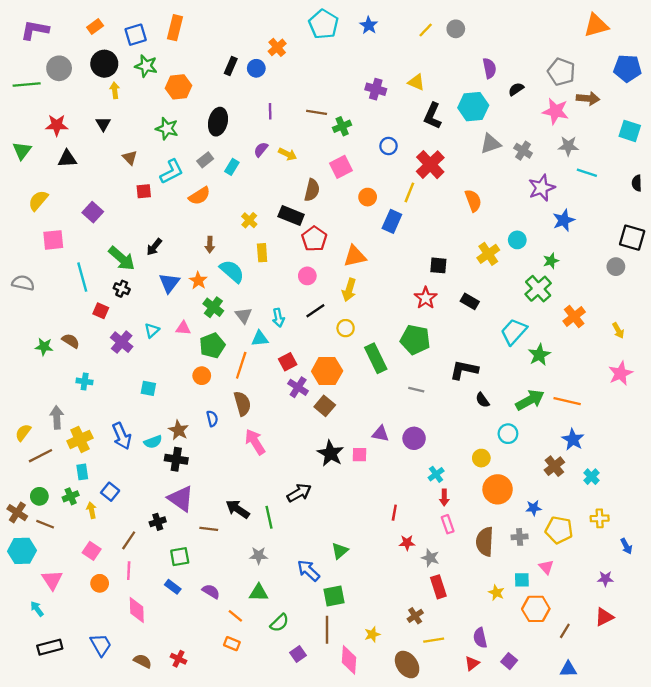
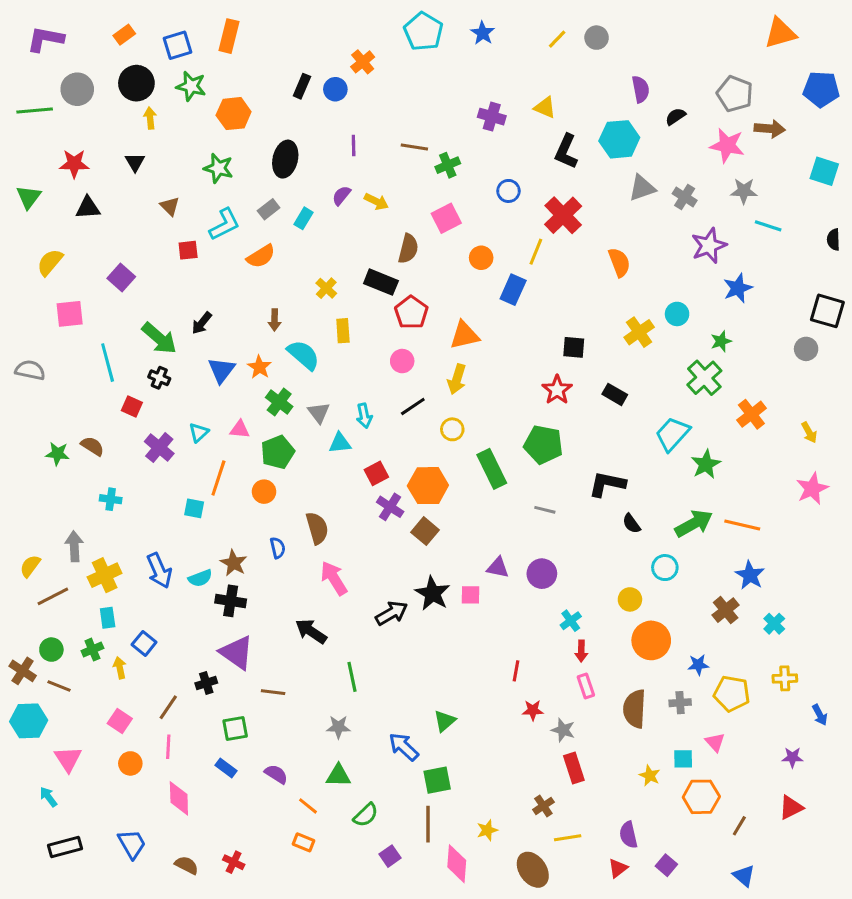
orange line: (241, 365) -> (218, 478), moved
black arrow: (299, 493) -> (392, 613), moved
black arrow: (238, 509) -> (311, 631), moved
blue triangle: (568, 669) -> (744, 876), turned 42

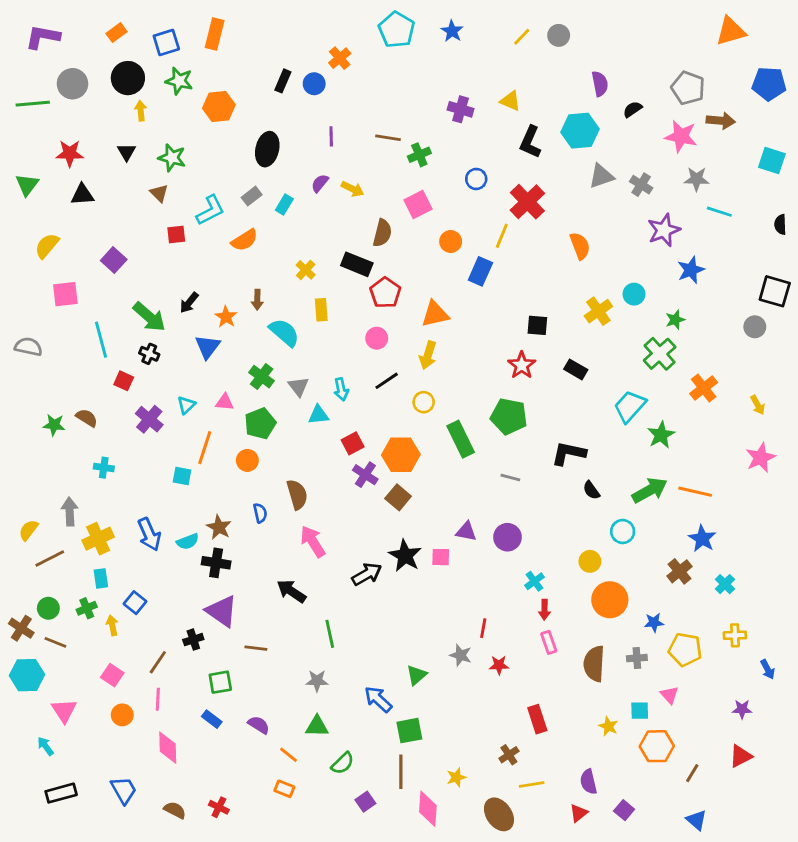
green star: (218, 168) -> (172, 158), moved
orange star: (259, 367) -> (226, 317), moved
gray star: (563, 730) -> (461, 655), moved

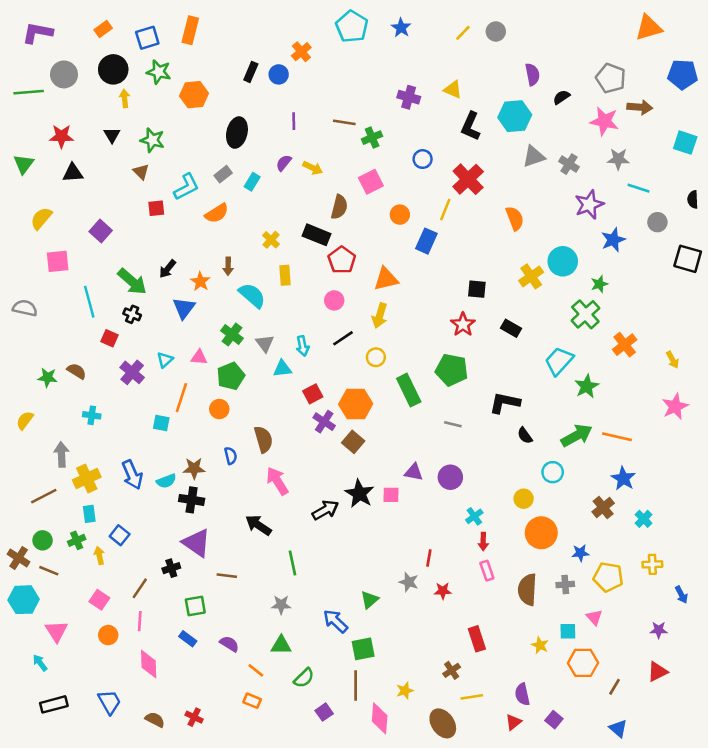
cyan circle: (634, 294) -> (563, 261), size x1.5
gray circle: (755, 327) -> (657, 222), moved
brown star: (219, 527) -> (194, 468), turned -30
yellow semicircle: (28, 530) -> (25, 420), moved

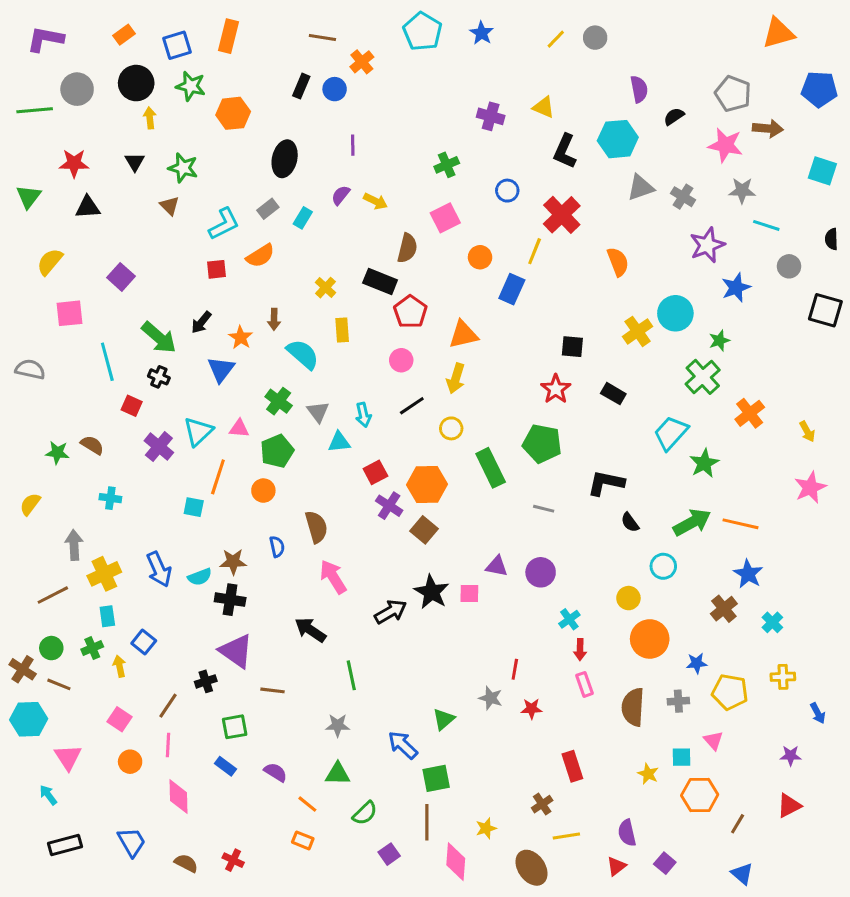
brown line: (344, 122) -> (322, 38), moved
red square: (156, 208) -> (216, 269), moved
cyan triangle: (165, 360) -> (198, 431), size x1.5

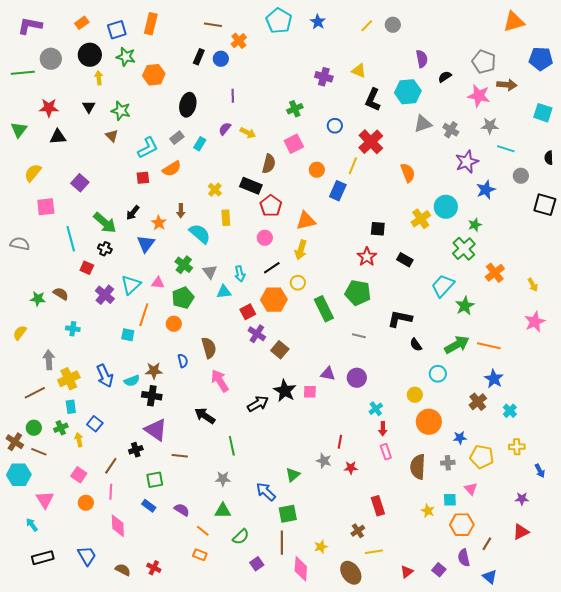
orange hexagon: (427, 484) -> (274, 300), moved
purple semicircle: (627, 833) -> (464, 558), moved

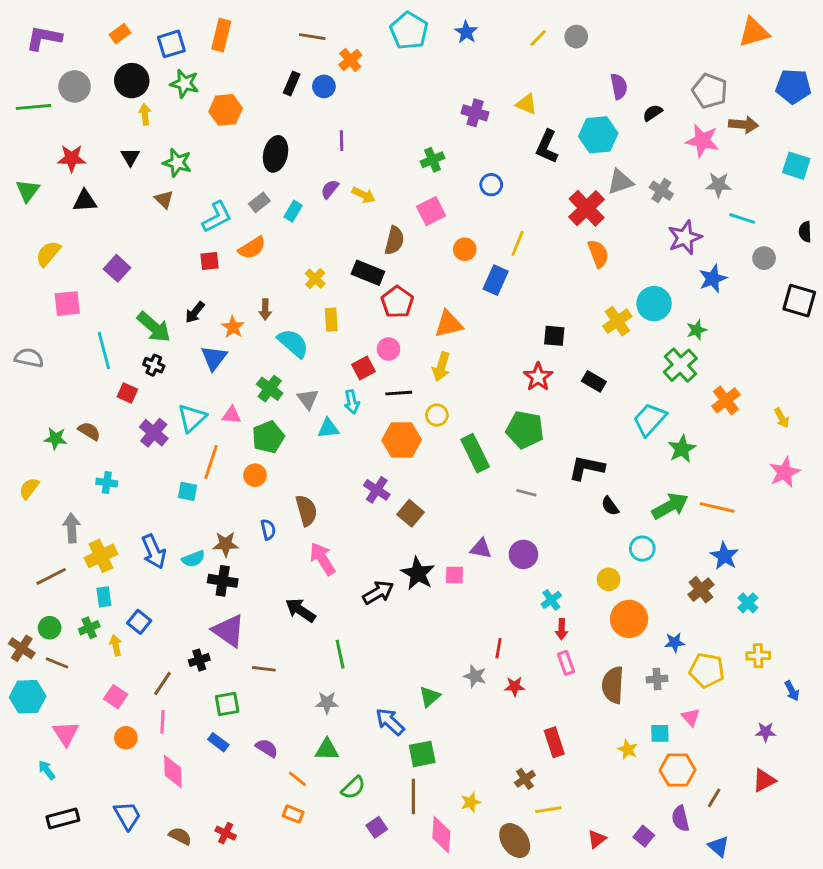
red cross: (371, 142) -> (587, 208), moved
black line: (272, 268) -> (399, 393), turned 30
red square: (248, 312) -> (364, 368), moved

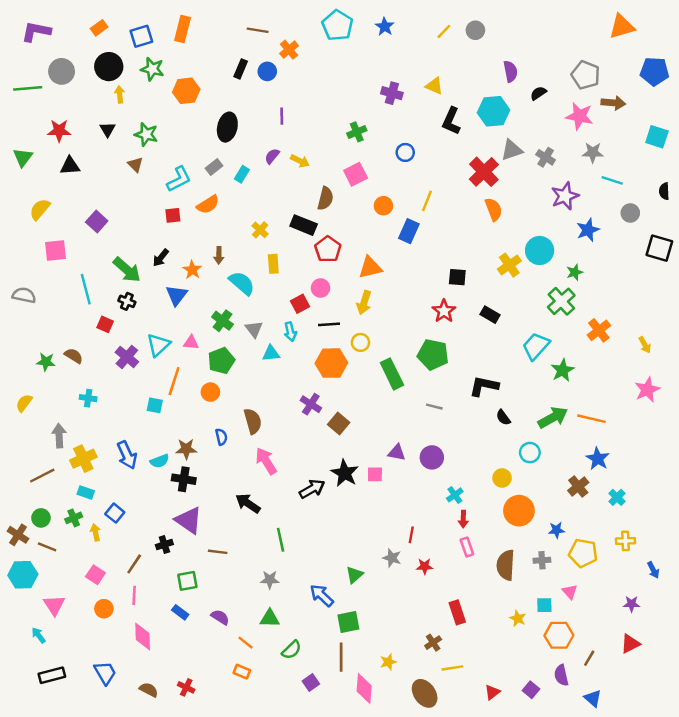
cyan rectangle: (104, 597) -> (86, 493), turned -63

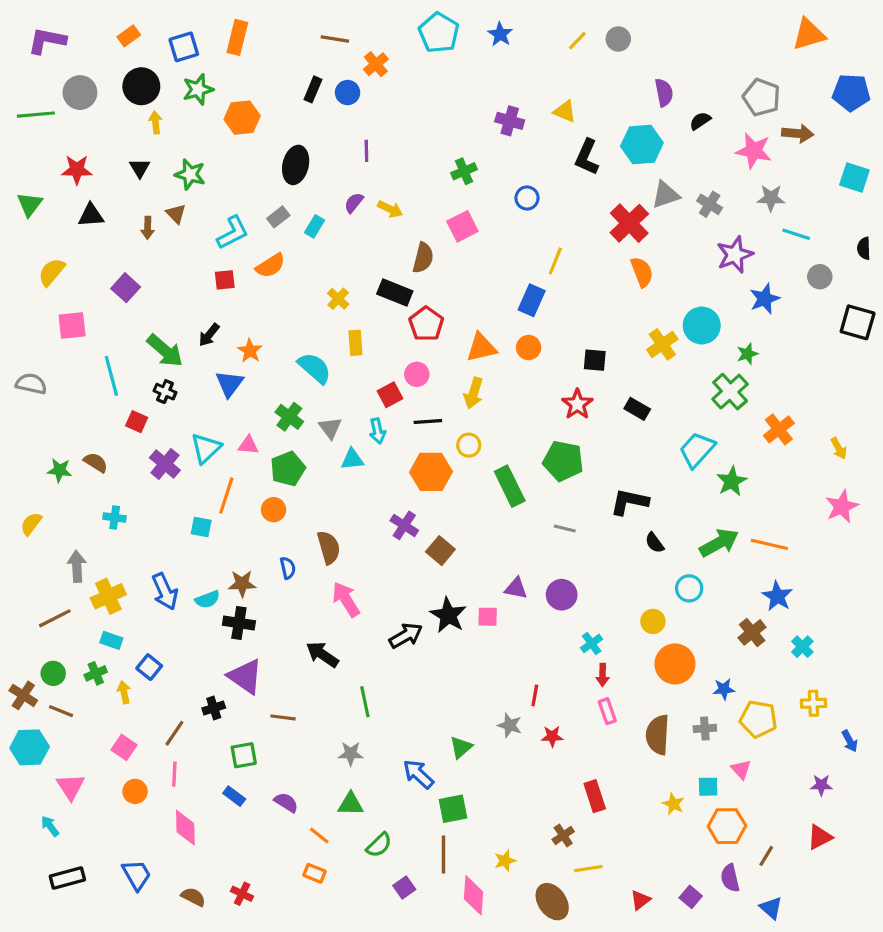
green star: (152, 69) -> (198, 89), turned -30
orange circle: (383, 206) -> (529, 348), moved
brown arrow: (219, 255) -> (148, 228), moved

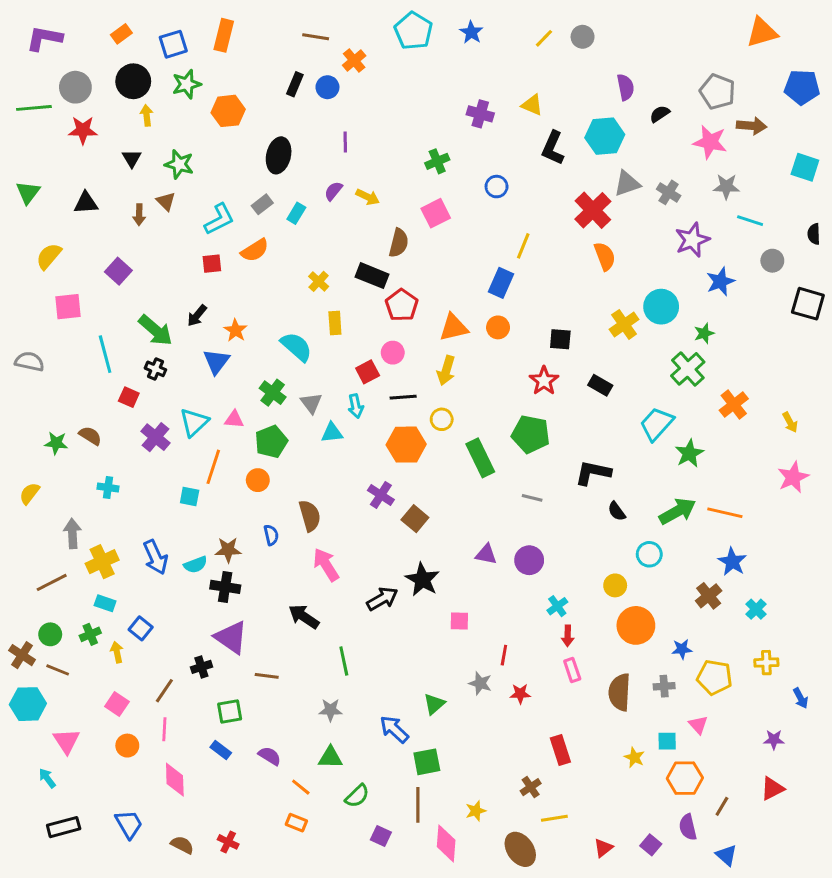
red star: (77, 170) -> (83, 130), moved
pink square: (488, 617) -> (459, 621), moved
purple square: (404, 887) -> (381, 836), turned -30

